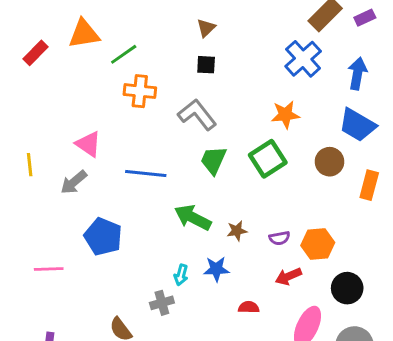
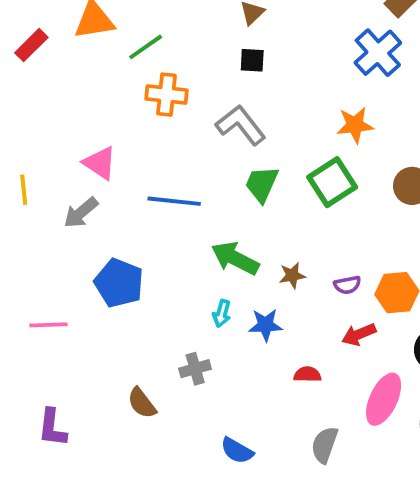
cyan arrow: (181, 275) -> (222, 313), moved

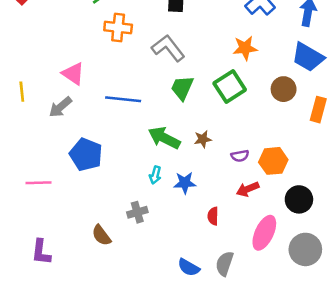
brown star: (292, 275) -> (203, 139), moved
red semicircle: (307, 374) -> (213, 216), turned -90
blue semicircle: (237, 451) -> (189, 267), moved

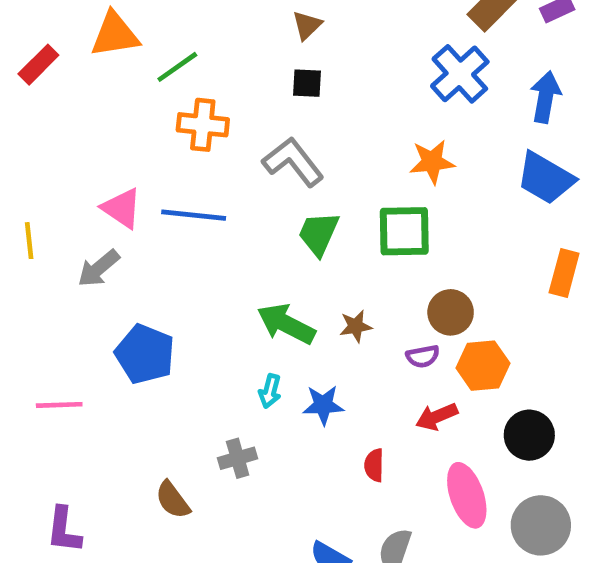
green square: (230, 87) -> (404, 231), turned 32
brown circle: (284, 89) -> (451, 312), moved
blue line: (123, 99) -> (194, 215), moved
pink ellipse: (264, 233) -> (467, 495), turned -44

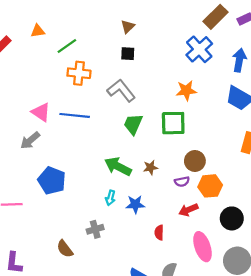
orange triangle: (115, 34) -> (38, 31), size x0.6

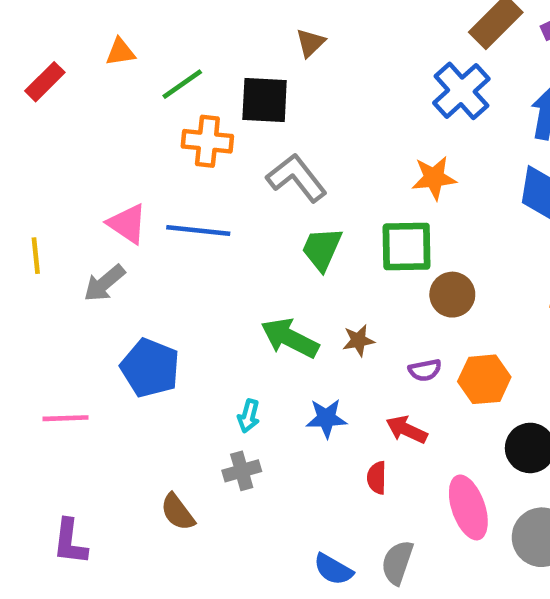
black square: (128, 54) -> (265, 100), moved, size x1.6
brown circle: (195, 161) -> (452, 295), moved
cyan arrow: (110, 198) -> (249, 416), moved
red arrow: (188, 210) -> (407, 430), moved, turned 48

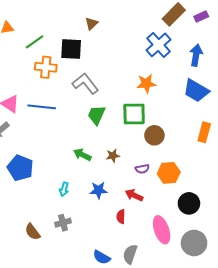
green arrow: (290, 338) -> (82, 155), size x0.7
gray cross: (242, 471) -> (63, 223), moved

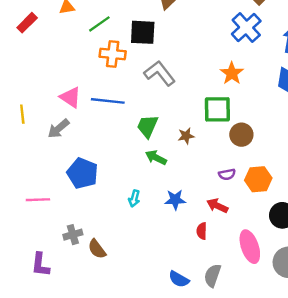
orange star: (146, 84) -> (232, 73), turned -30
green trapezoid: (97, 115) -> (148, 126), moved
brown star: (113, 156) -> (186, 136), moved
gray cross: (63, 223) -> (73, 235), moved

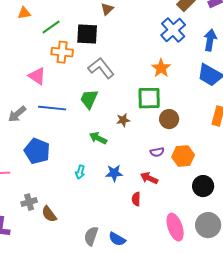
pink triangle: (70, 97) -> (37, 76), moved
blue line: (108, 101) -> (52, 108), moved
green trapezoid: (148, 126) -> (89, 99), moved
pink ellipse: (250, 247) -> (175, 227), moved
gray semicircle: (213, 276) -> (91, 236), moved

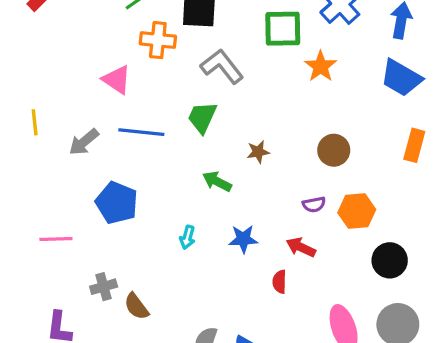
green square: (149, 98) -> (283, 29), moved

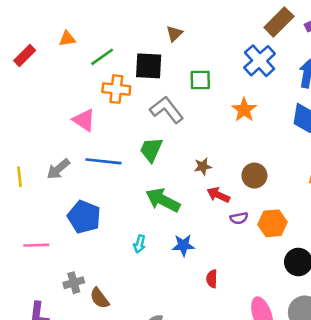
green square: (283, 29) -> (200, 80), moved, size x0.7
yellow line: (35, 122) -> (20, 177), moved
brown star: (258, 152) -> (203, 167), moved
green arrow: (217, 181) -> (163, 200), size x1.5
red arrow: (301, 247) -> (218, 195), moved

